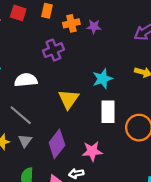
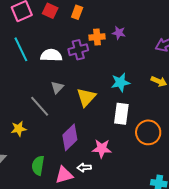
orange cross: (71, 23) -> (97, 37), moved
white semicircle: (26, 80) -> (51, 55), moved
gray triangle: (25, 141) -> (57, 87), moved

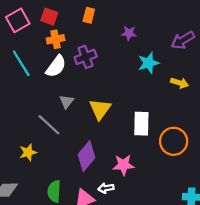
orange rectangle: (77, 12) -> (89, 15), moved
orange cross: (97, 37) -> (56, 39), moved
white semicircle: (51, 55) -> (56, 66), turned 130
cyan star: (120, 82) -> (148, 63), moved

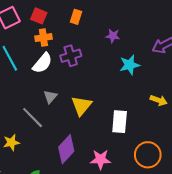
yellow arrow: (180, 83) -> (159, 100), moved
orange circle: (174, 141) -> (148, 155), moved

